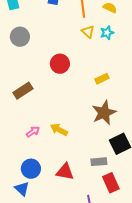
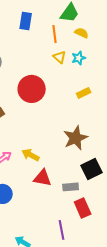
red circle: (60, 64) -> (32, 89), size x1.4
yellow rectangle: (102, 79) -> (84, 93), moved
red triangle: (65, 172) -> (43, 178), moved

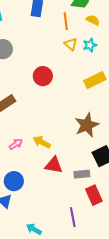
red circle: (32, 89) -> (43, 76), size x0.7
yellow rectangle: (84, 93) -> (95, 80), size x1.5

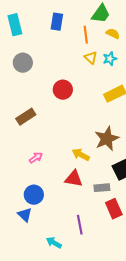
yellow arrow: (42, 142) -> (81, 155), moved
purple line: (73, 217) -> (80, 225), moved

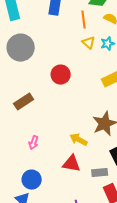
gray circle: (23, 63) -> (21, 48), size x1.4
pink arrow: (36, 158) -> (34, 143), turned 144

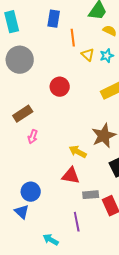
orange line: (84, 20) -> (73, 38), moved
pink arrow: (34, 143) -> (33, 137), moved
gray rectangle: (100, 173) -> (91, 195), moved

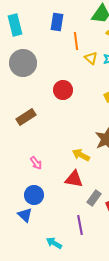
pink arrow: (33, 137) -> (36, 163), moved, turned -56
gray rectangle: (91, 195) -> (94, 198), turned -49

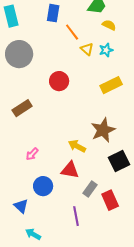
orange line: (76, 41) -> (72, 32), turned -30
pink arrow: (36, 163) -> (32, 154), turned 80
blue circle: (34, 195) -> (43, 186), moved
cyan arrow: (54, 243) -> (33, 234), moved

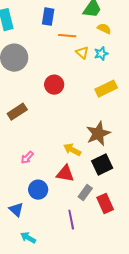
orange line: (72, 32) -> (67, 36), turned -48
black square: (119, 161) -> (102, 165), moved

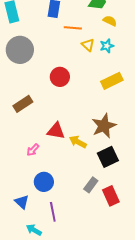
red triangle: (65, 174) -> (56, 131), moved
purple line: (71, 220) -> (53, 212), moved

